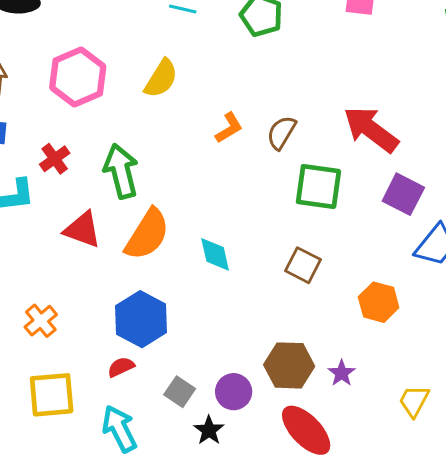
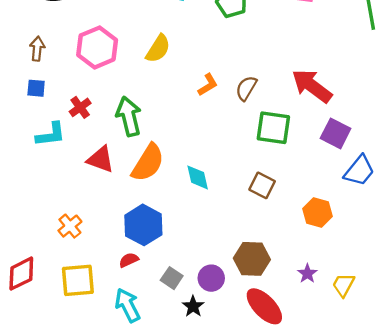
purple star: (342, 373) -> (307, 274), moved

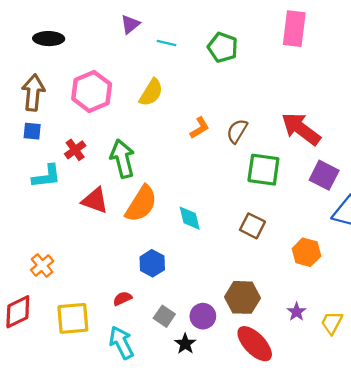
brown arrow: (37, 49) -> (33, 93), size x1.5
blue hexagon: (143, 225) -> (152, 263), moved, size x0.7
orange cross: (70, 226) -> (42, 265), moved

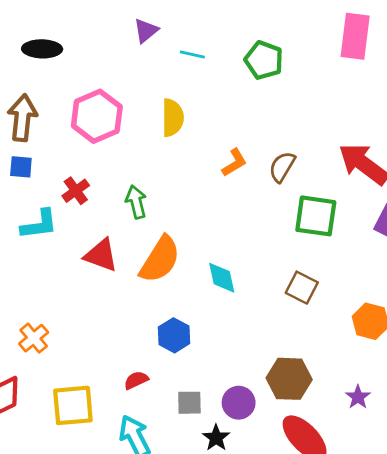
yellow semicircle: (151, 93) -> (173, 118), turned -32
green arrow: (122, 159) -> (136, 202), size x0.7
gray square: (164, 316) -> (189, 403), turned -35

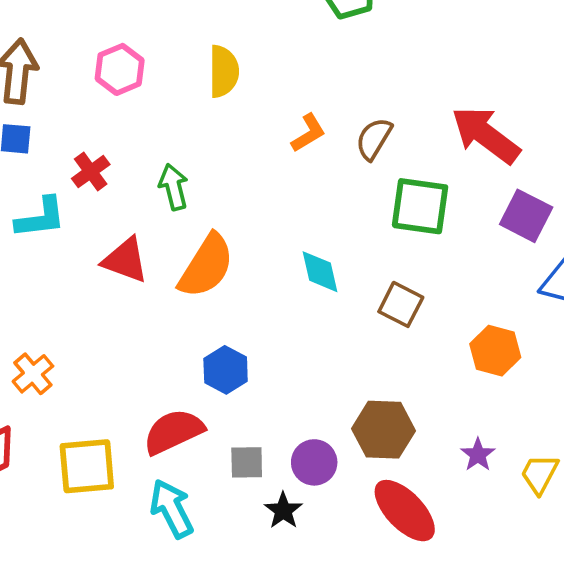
pink hexagon: (97, 116) -> (120, 69), size x0.7
cyan diamond: (222, 278) -> (320, 272), moved
red semicircle: (136, 380) -> (174, 432), size x1.8

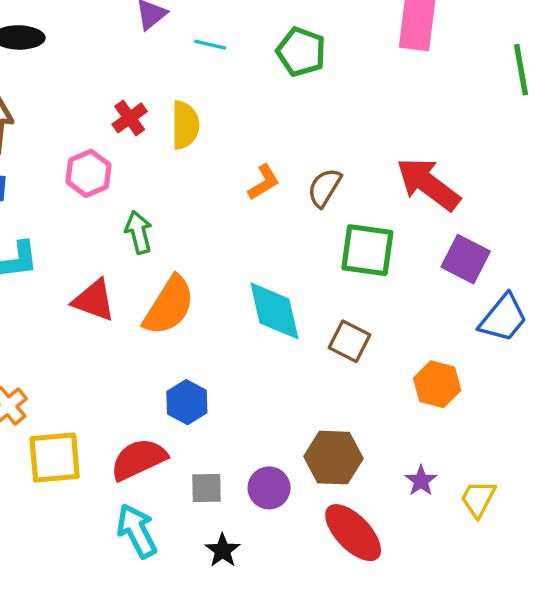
pink hexagon: (120, 69) -> (89, 173), moved
red cross: (91, 172) -> (130, 118), moved
cyan diamond: (320, 272) -> (274, 311), size x1.5
yellow square: (87, 466) -> (55, 458), moved
black star: (283, 511) -> (223, 550), moved

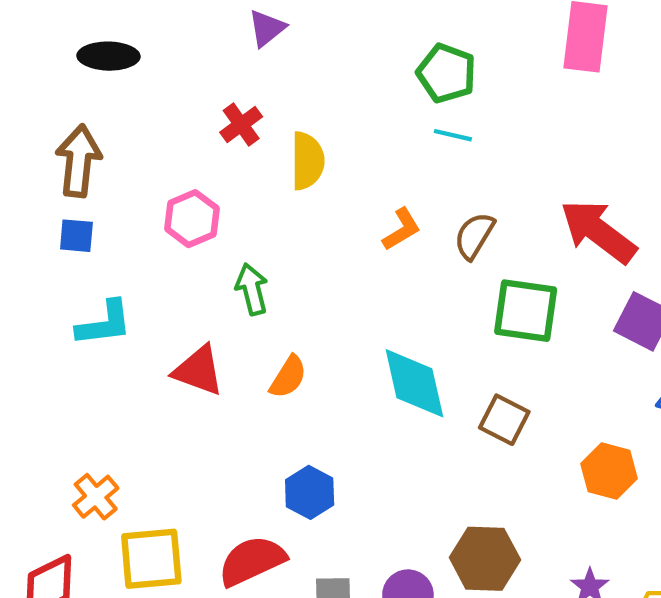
cyan line: (210, 45) -> (453, 135), moved
red cross: (130, 118) -> (241, 125), moved
orange semicircle: (169, 306) -> (288, 377), size x0.6

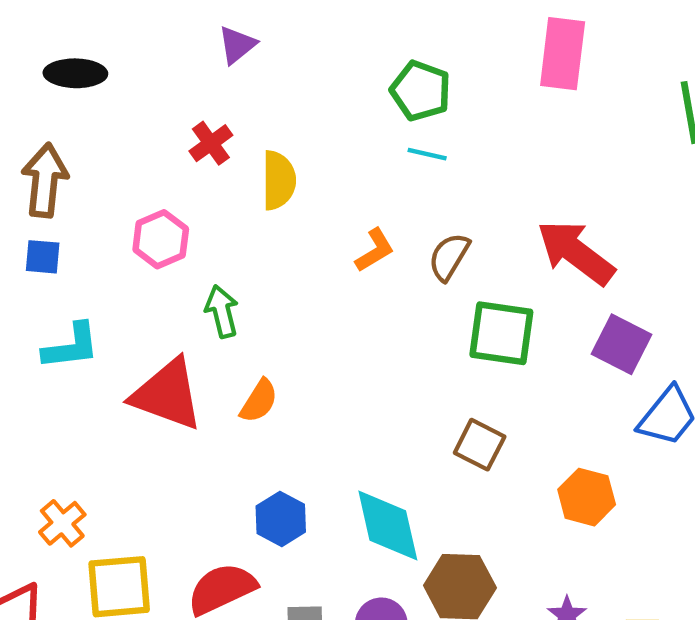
red triangle: (198, 370) -> (167, 394), size x1.4
cyan diamond: (414, 383) -> (388, 525), moved

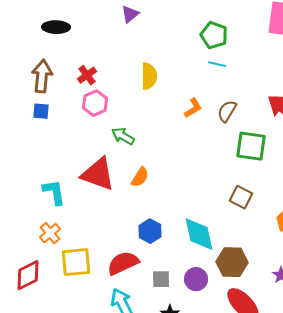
red cross: (211, 143) -> (87, 75), moved
green arrow: (222, 311) -> (123, 136), turned -45
cyan L-shape: (71, 346) -> (54, 192), moved, turned -92

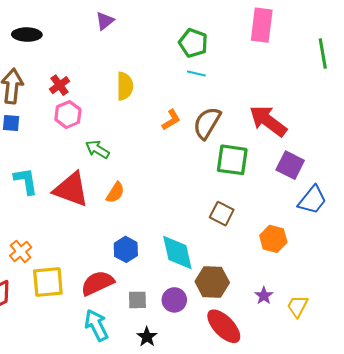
brown semicircle: (227, 111) -> (207, 123), size x1.4
cyan L-shape: (54, 192) -> (26, 181), moved

